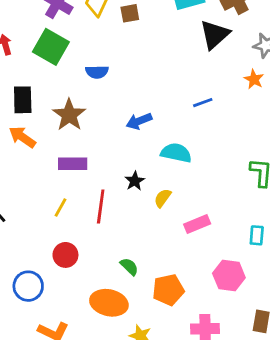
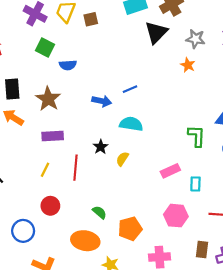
green square: (51, 47) -> (45, 48), moved, size x0.7
blue line: (203, 103) -> (130, 89), moved
blue arrow: (139, 121) -> (102, 101), turned -144
pink rectangle: (197, 224) -> (170, 171), moved

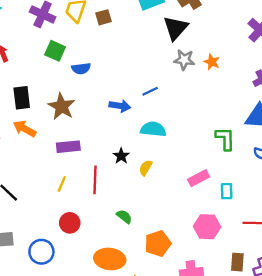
gray star: (195, 39) -> (184, 60), moved
green semicircle: (99, 212) -> (124, 217), moved

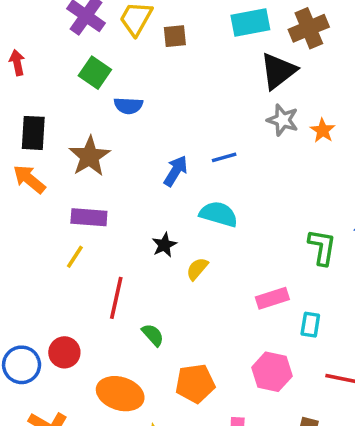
blue arrow: (120, 106) -> (176, 171), turned -78
red line: (95, 180) -> (116, 298), moved
yellow line: (62, 184) -> (75, 257), moved
red circle: (70, 223) -> (64, 352), moved

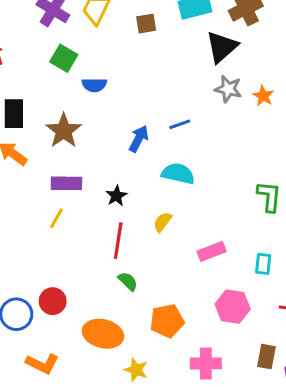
brown square: (175, 36) -> (146, 24), moved
black star: (164, 245) -> (116, 196), moved
red line: (116, 298) -> (118, 241), moved
pink rectangle: (272, 298) -> (212, 251), moved

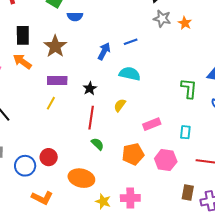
orange pentagon: (167, 321) -> (133, 154), moved
pink cross: (206, 363) -> (130, 198), moved

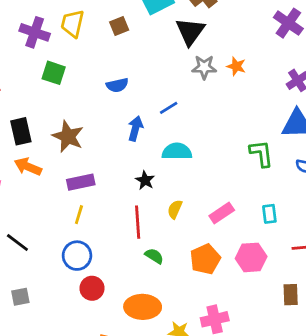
blue semicircle: (75, 16) -> (117, 85), moved
black star: (90, 88) -> (145, 180), moved
yellow semicircle: (120, 105) -> (175, 209), moved
blue circle: (25, 166) -> (77, 256), moved

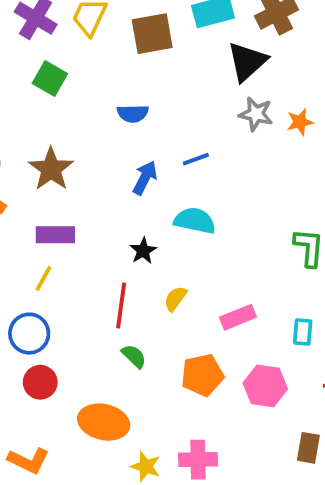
brown square: (119, 26) -> (152, 34), size x1.6
orange star: (236, 66) -> (300, 122), turned 30

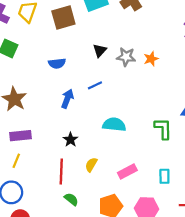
black triangle: (247, 62) -> (100, 50), moved, size x0.6
cyan semicircle: (195, 221) -> (114, 125), moved

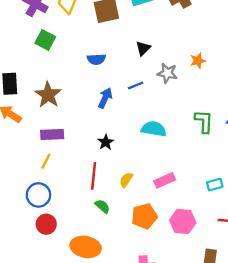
gray star: (126, 57) -> (167, 73), moved
green L-shape: (163, 129) -> (204, 121), moved
yellow semicircle: (91, 165) -> (126, 180), moved
cyan rectangle: (164, 176) -> (215, 185), moved, turned 72

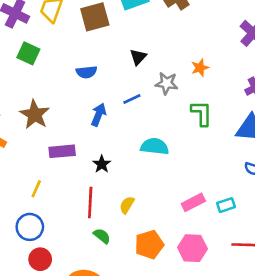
green L-shape: (204, 121) -> (202, 113), moved
purple rectangle: (52, 134) -> (62, 151), moved
pink rectangle: (165, 180) -> (193, 202), moved

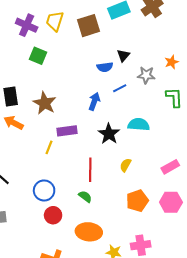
blue semicircle: (86, 72) -> (105, 67), moved
black star: (102, 164) -> (109, 134), moved, size x1.5
yellow line: (36, 189) -> (49, 147), moved
yellow semicircle: (127, 205) -> (125, 165), moved
green semicircle: (102, 236) -> (85, 197), moved

